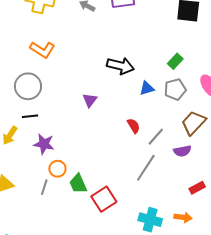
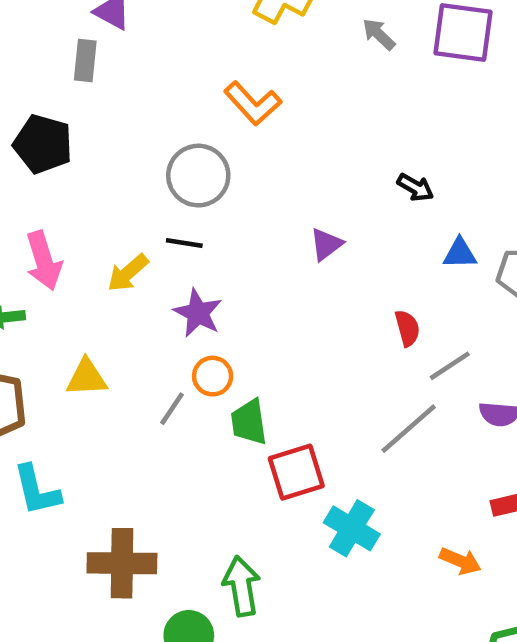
black arrow: (120, 66) -> (415, 187), size x0.6
cyan cross: (150, 220) -> (352, 528), moved

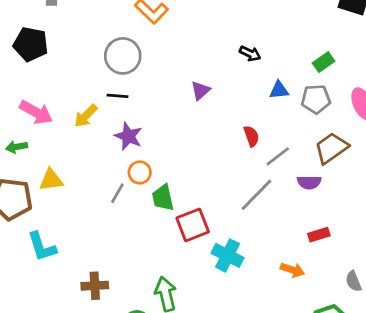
pink arrow: (44, 261) -> (36, 112), turned -40
yellow triangle: (86, 378) -> (51, 180), moved
brown cross: (122, 563) -> (95, 286), size x0.7

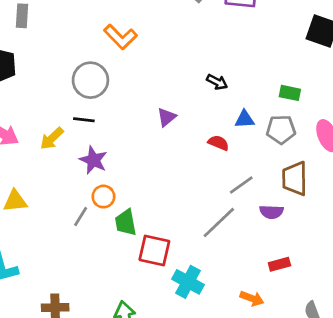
green rectangle: (324, 62) -> (290, 93), turned 45
red semicircle: (251, 136) -> (218, 143), moved, turned -50
brown trapezoid: (331, 148) -> (295, 179), turned -57
red square: (193, 225) -> (154, 250), turned 32

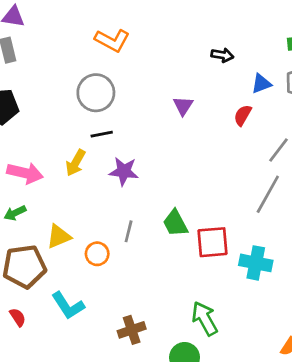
red semicircle: (218, 143) -> (243, 115), turned -65
orange circle: (103, 197) -> (97, 254), moved

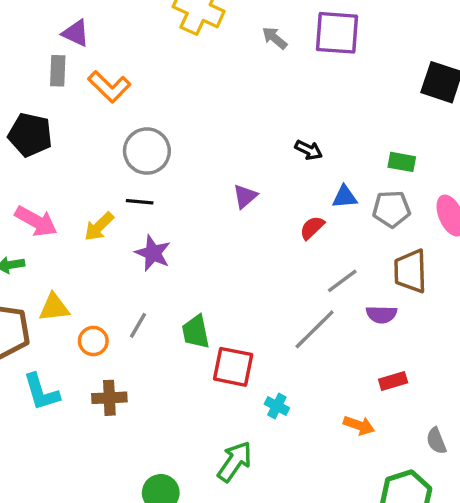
orange L-shape: (112, 40) -> (109, 87), moved
cyan cross: (256, 263) -> (277, 406), size x0.6
green arrow: (205, 319) -> (235, 461), moved, turned 48
brown cross: (132, 330) -> (109, 398), moved

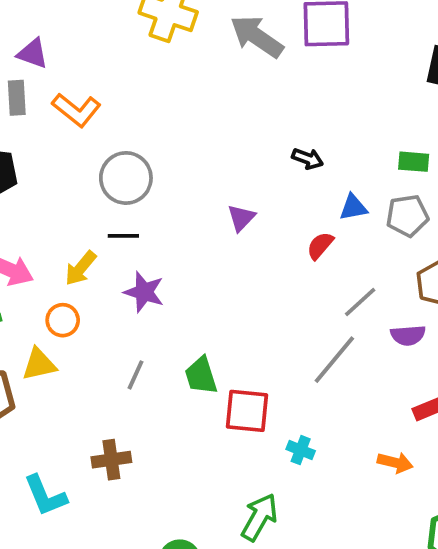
gray arrow: (275, 38) -> (257, 37), size x1.8
orange circle: (93, 341) -> (63, 320), moved
cyan L-shape: (41, 392) -> (45, 496), moved

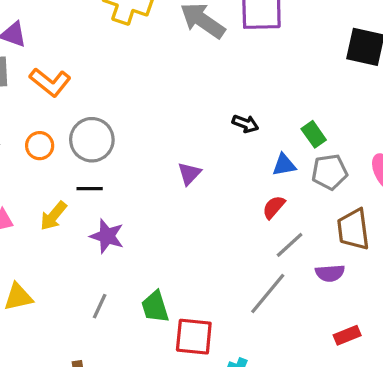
green rectangle: (414, 162) -> (314, 134), moved, turned 50
red semicircle: (320, 246) -> (274, 207), moved
orange circle: (63, 320) -> (40, 146), moved

